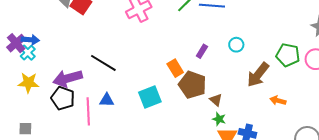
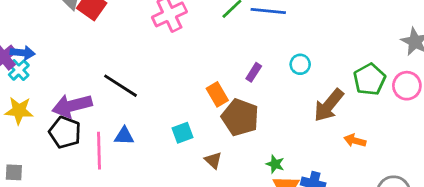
green pentagon: (288, 55) -> (369, 79), turned 30
cyan square: (150, 97) -> (182, 133), size x0.7
brown triangle: (216, 100) -> (213, 160), moved

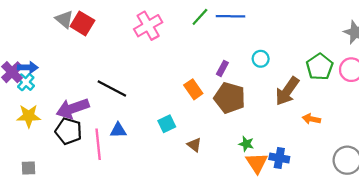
brown pentagon: (240, 117) -> (230, 98), moved

